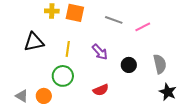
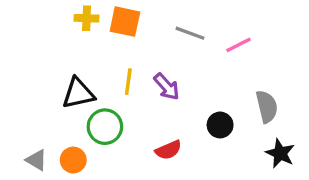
black triangle: (34, 42) -> (78, 93), moved
yellow line: (68, 49) -> (128, 82), moved
black circle: (129, 65) -> (220, 125), moved

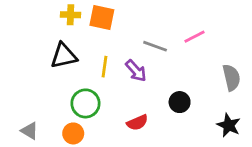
gray line: (190, 33) -> (155, 46), moved
black triangle: (78, 93) -> (64, 56), moved
gray semicircle: (267, 107) -> (231, 78), moved
orange circle: (73, 160) -> (73, 133), moved

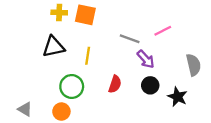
purple arrow: (136, 71) -> (146, 59), moved
red semicircle: (137, 123) -> (115, 84), moved, turned -48
black star: (229, 125) -> (178, 97), moved

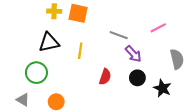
pink line: (163, 31) -> (158, 28), moved
green circle: (72, 86) -> (36, 73), moved

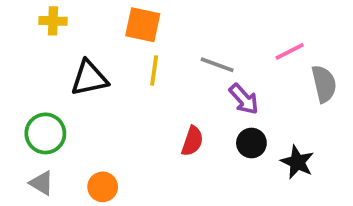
yellow cross: (54, 11) -> (53, 21), moved
yellow line: (80, 51) -> (154, 70), moved
gray semicircle: (177, 59) -> (324, 84), moved
green circle: (36, 73) -> (45, 133), moved

